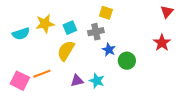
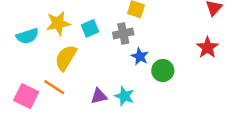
yellow semicircle: (66, 51) -> (66, 58), moved
orange line: (42, 74) -> (54, 87), turned 54

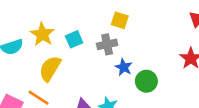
yellow star: (58, 23) -> (42, 34), turned -30

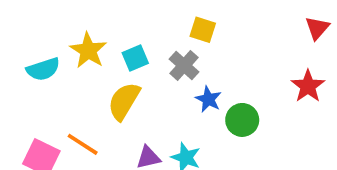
gray cross: (107, 44) -> (184, 65), turned -36
yellow semicircle: (50, 69) -> (124, 101), moved

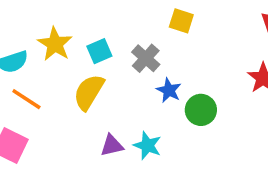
yellow square: (203, 30) -> (181, 21), moved
orange line: (83, 144) -> (26, 99), moved

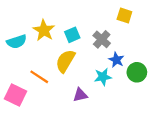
orange line: (26, 99) -> (39, 77), moved
cyan star: (147, 145) -> (103, 77), moved, turned -30

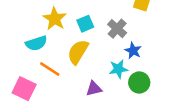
cyan semicircle: (17, 42) -> (36, 43), moved
green circle: (137, 72) -> (139, 82), moved

